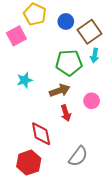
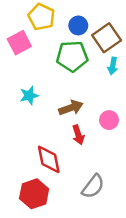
green pentagon: (69, 63) -> (72, 56), moved

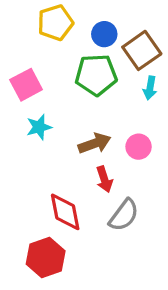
yellow pentagon: (41, 17) -> (55, 23), turned 30
pink square: (19, 43) -> (26, 85), moved
pink circle: (109, 120) -> (139, 147), moved
gray semicircle: (93, 186) -> (124, 215), moved

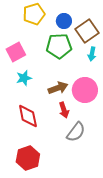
pink circle: (139, 147) -> (85, 90), size x1.6
red diamond: (65, 212) -> (28, 116), moved

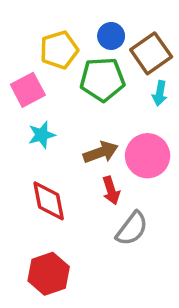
yellow pentagon: (34, 14) -> (59, 50), moved

